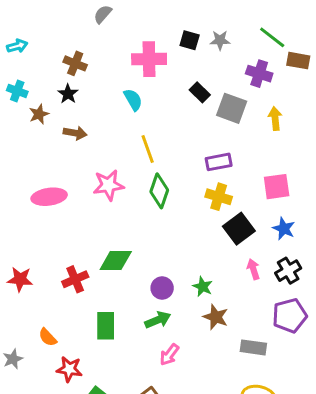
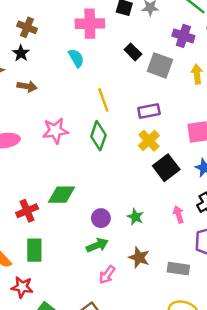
yellow line: (148, 149) -> (103, 100), moved
yellow cross: (219, 197) -> (149, 141), turned 30
pink arrow: (253, 269) -> (178, 214), moved
brown star: (216, 317) -> (139, 258), moved
green rectangle: (106, 326) -> (34, 250), moved

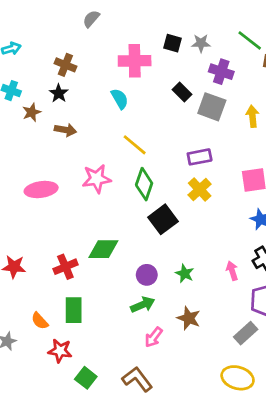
purple cross: (183, 36) -> (221, 72), moved
yellow line: (103, 100) -> (135, 145), moved, turned -30
black square: (166, 168) -> (163, 219), moved
gray rectangle: (178, 269) -> (246, 333), moved, turned -50

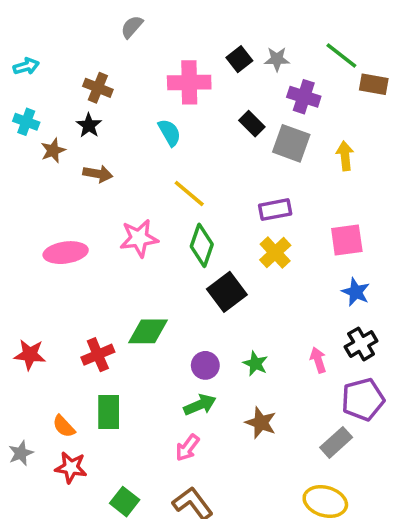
black square: (172, 43) -> (239, 59), turned 36
pink arrow: (154, 337) -> (187, 448), moved
red star: (60, 351) -> (71, 467), moved

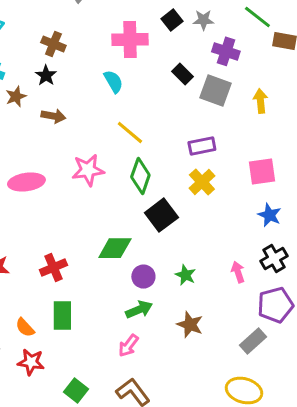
green diamond: (148, 331) -> (115, 248), moved

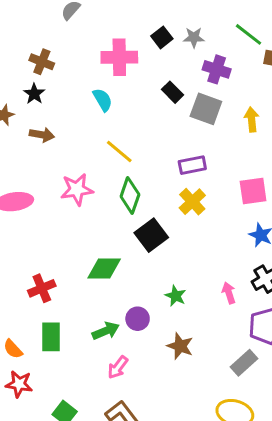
purple circle: (143, 277) -> (138, 319), moved
green arrow: (139, 310) -> (106, 331), moved

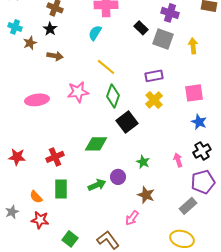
cyan semicircle: (103, 100) -> (95, 33), turned -119
pink arrow: (118, 367) -> (132, 218), moved

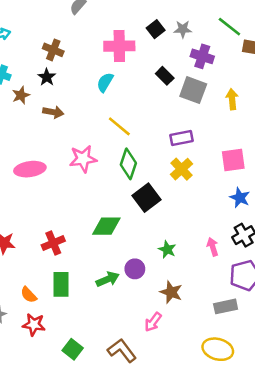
gray rectangle: (188, 206) -> (226, 306), turned 30

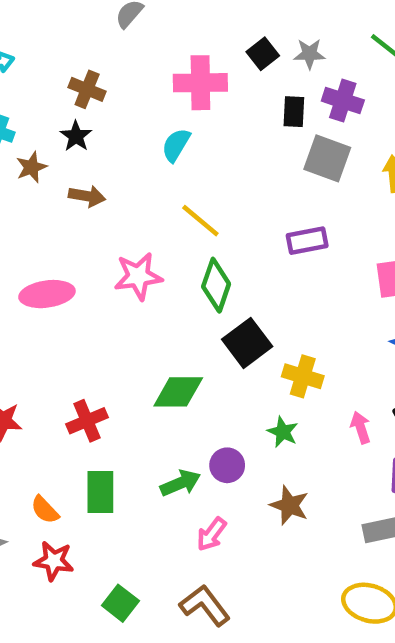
black rectangle: (165, 76) -> (294, 112), moved, turned 48
yellow cross: (182, 169) -> (303, 376), moved, turned -30
pink arrow: (153, 322) -> (212, 534), moved

